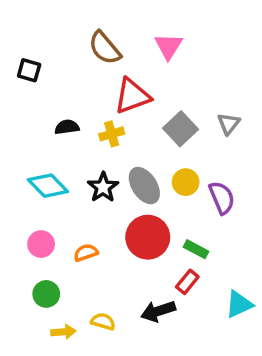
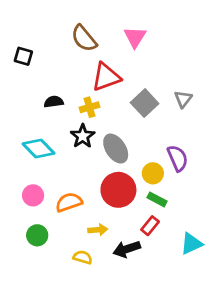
yellow circle: (186, 182) -> (153, 173), moved
black star: (103, 187) -> (83, 136), moved
orange semicircle: (86, 253) -> (69, 202), size x1.4
yellow arrow: (63, 332) -> (98, 230), moved

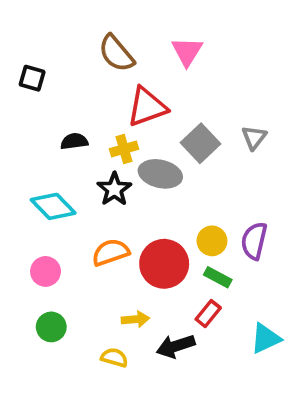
gray ellipse: (116, 149) -> (160, 174), moved, turned -44
purple semicircle: (178, 158) -> (254, 241), moved, turned -144
orange semicircle: (69, 202) -> (111, 252), moved

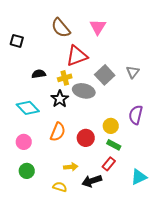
purple semicircle: (254, 241) -> (136, 115), moved
orange semicircle: (111, 252) -> (58, 132), turned 132
red circle: (164, 264) -> (86, 138), size x0.7

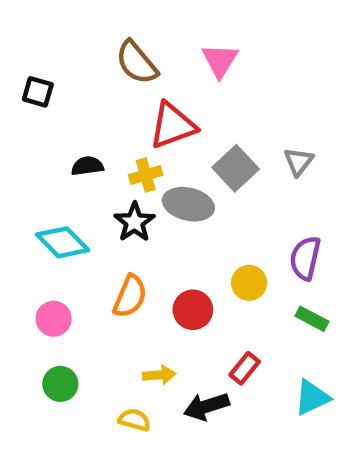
green rectangle: (114, 145) -> (312, 319), moved

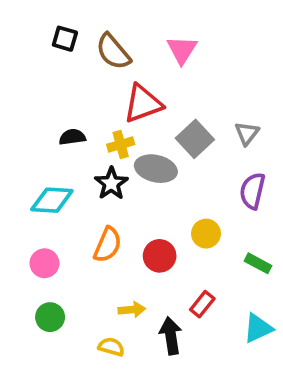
black square: (38, 92) -> (65, 39), moved
cyan diamond: (63, 242) -> (52, 200), turned -42
purple semicircle: (305, 258) -> (252, 191), moved
black arrow: (206, 406) -> (171, 336), turned 99

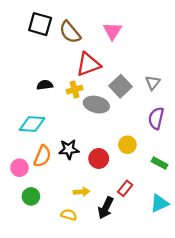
black square: (65, 39) -> (40, 24), size x1.5
black star: (111, 183) -> (69, 149), moved, turned 30
orange semicircle: (108, 245) -> (42, 156), moved
pink circle: (44, 263) -> (19, 168), moved
black arrow: (171, 336) -> (106, 208), turned -145

